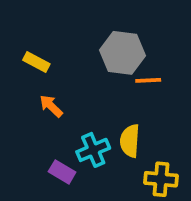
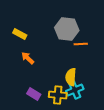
cyan cross: (93, 150) -> (75, 90), moved
yellow cross: (161, 179) -> (58, 95), moved

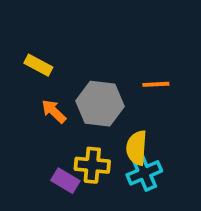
gray hexagon: (67, 29) -> (100, 104), moved
yellow cross: (58, 95) -> (92, 165), moved

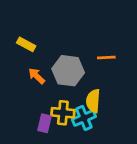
cyan cross: (144, 173) -> (84, 118), moved
purple rectangle: (65, 181) -> (45, 123), turned 72

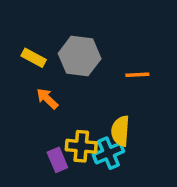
gray hexagon: (68, 71) -> (80, 56), moved
purple rectangle: (45, 123) -> (57, 160), turned -36

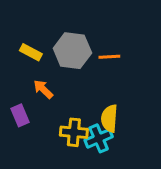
orange line: (137, 75) -> (109, 57), moved
purple rectangle: (57, 160) -> (20, 115), moved

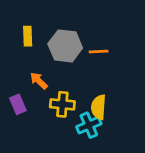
yellow rectangle: (31, 52) -> (28, 36), moved, turned 60
yellow cross: (74, 132) -> (62, 104), moved

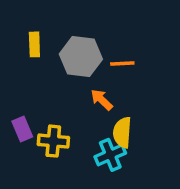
orange arrow: (39, 81) -> (102, 100), moved
yellow cross: (62, 104) -> (53, 141), moved

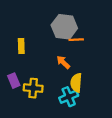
yellow rectangle: (34, 44) -> (21, 46), moved
gray hexagon: (81, 57) -> (64, 27), moved

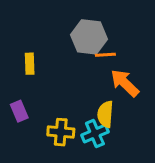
orange arrow: (63, 62) -> (125, 83), moved, size x1.5
yellow cross: (33, 88) -> (61, 132), moved

